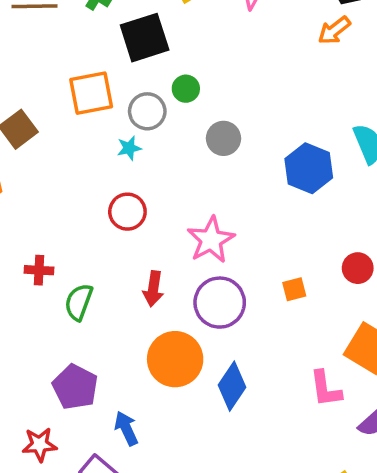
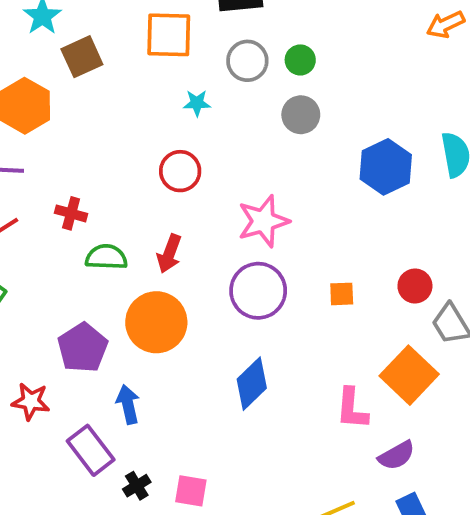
green circle: (186, 89) -> (300, 60), moved
gray circle: (147, 111) -> (247, 61), moved
red arrow: (153, 289) -> (169, 254), moved
green semicircle: (79, 302) -> (106, 257), turned 60
orange circle: (175, 359) -> (156, 322), moved

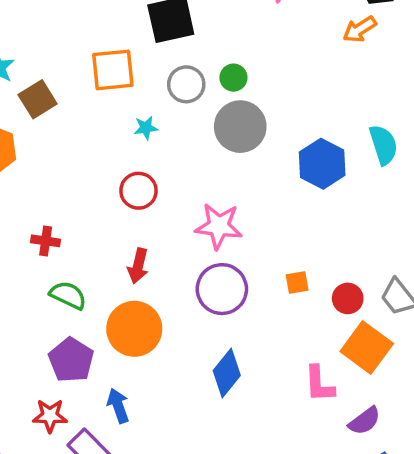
gray circle: (301, 115) -> (240, 127), size x1.5
pink star: (263, 221) -> (219, 226), turned 30
green semicircle: (106, 257) -> (68, 295), moved, turned 30
red circle: (415, 286) -> (348, 298), moved
red star: (31, 401) -> (50, 416), moved

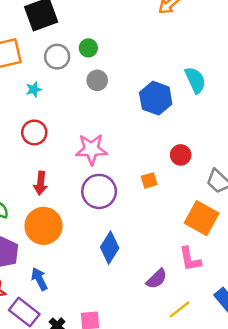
gray circle: (240, 127) -> (97, 80), size x0.6
red circle: (348, 298) -> (181, 155), moved
pink L-shape: (319, 384) -> (190, 259), moved
purple semicircle: (365, 421) -> (157, 279), moved

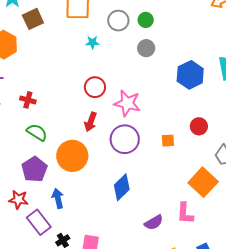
red circle: (34, 132) -> (95, 87), moved
red arrow: (41, 183) -> (91, 122), moved

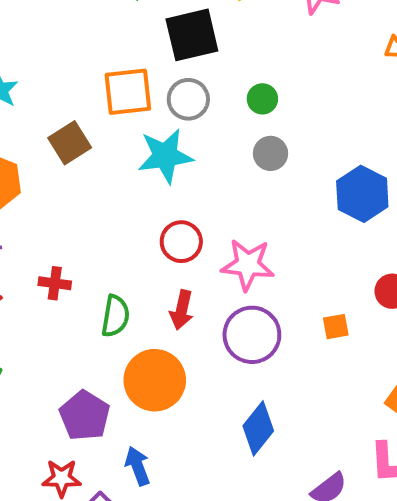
brown square: (33, 19) -> (70, 143), moved
gray circle: (118, 21) -> (188, 99), moved
cyan star: (92, 43) -> (165, 156), size x2.0
green semicircle: (37, 132) -> (115, 316), moved, turned 75

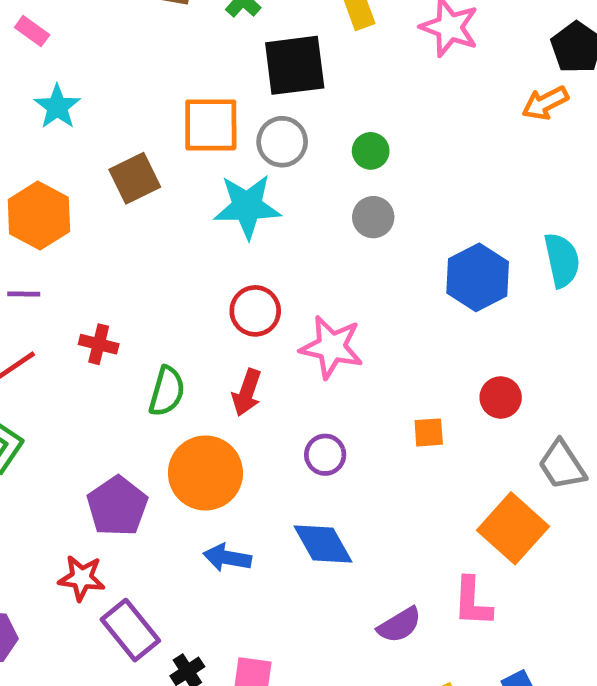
purple circle: (252, 335) -> (325, 455), moved, size x0.6
blue diamond: (258, 428) -> (323, 544), turned -74
blue arrow: (138, 466) -> (227, 558), moved, turned -66

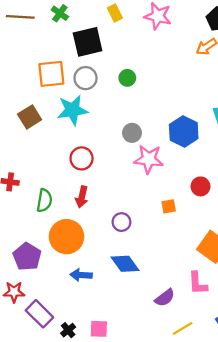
brown square: (135, 178) -> (30, 117), moved
gray circle: (373, 217) -> (132, 133), moved
pink star: (332, 347) -> (149, 159), moved

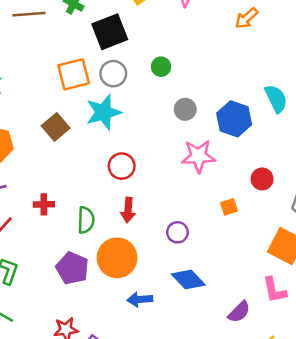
gray circle: (132, 133) -> (185, 109), moved
purple pentagon: (27, 257) -> (72, 268), moved

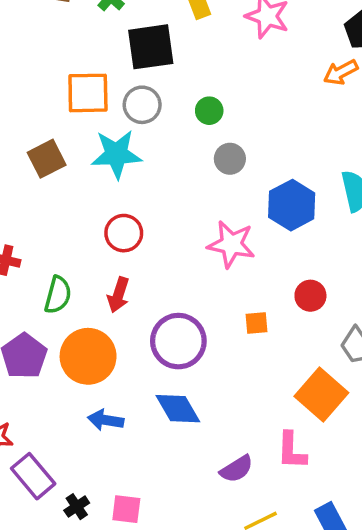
gray circle: (185, 109) -> (230, 159), moved
purple circle: (177, 232) -> (178, 341), size x1.8

